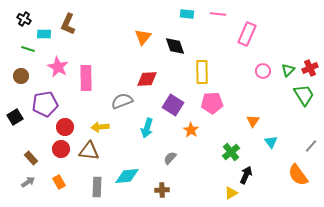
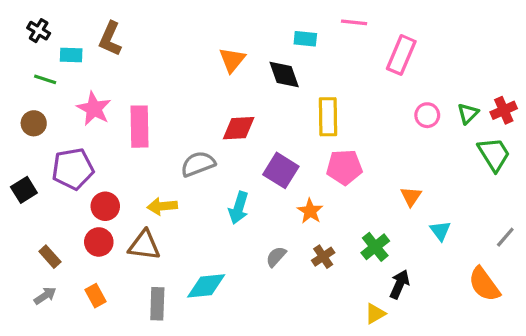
cyan rectangle: (187, 14) -> (305, 39), moved
brown cross: (162, 190) -> (323, 257), moved, turned -32

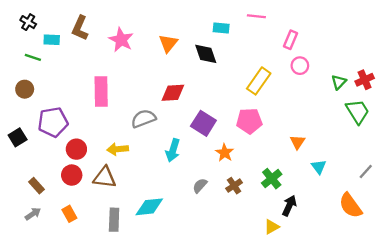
pink rectangle: (401, 55) -> (290, 40), size x0.7
pink star: (94, 109) -> (121, 40), moved
pink circle: (427, 115) -> (300, 66), moved
yellow rectangle: (328, 117) -> (259, 81), moved, turned 36

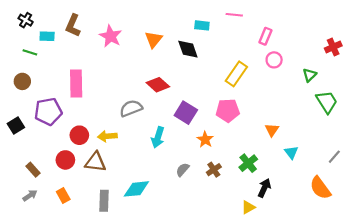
red cross: (365, 80) -> (333, 47), moved
pink rectangle: (101, 92) -> (76, 84), moved
red diamond: (173, 93) -> (158, 85), turned 45
red circle: (76, 149) -> (79, 135), moved

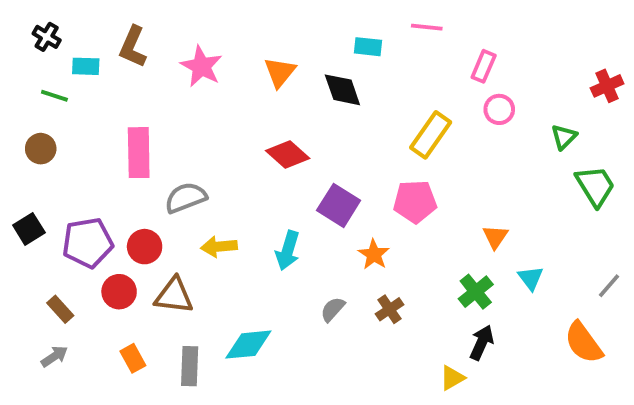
gray semicircle: (131, 108) -> (186, 198), moved
purple pentagon: (48, 112) -> (88, 243), moved
yellow arrow: (107, 136) -> (219, 247), moved
green cross: (248, 163) -> (476, 292), moved
orange rectangle: (63, 195) -> (133, 358), moved

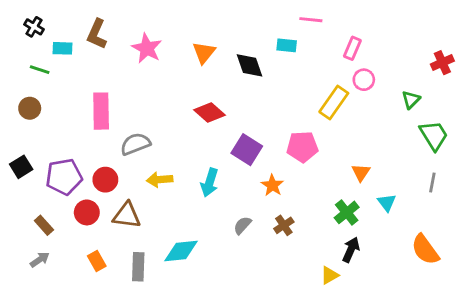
cyan rectangle: (368, 47) -> (287, 45), moved
yellow rectangle: (431, 135) -> (334, 103), moved
gray line: (609, 286) -> (432, 182), moved, turned -30

